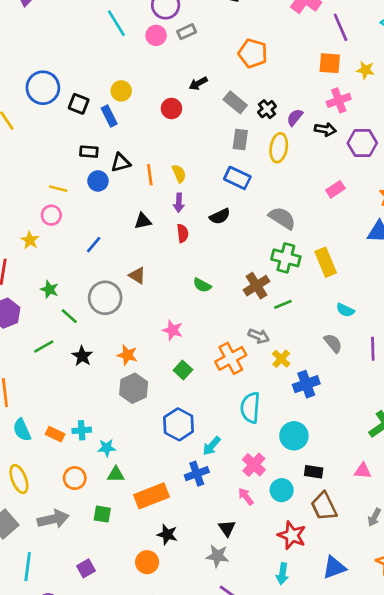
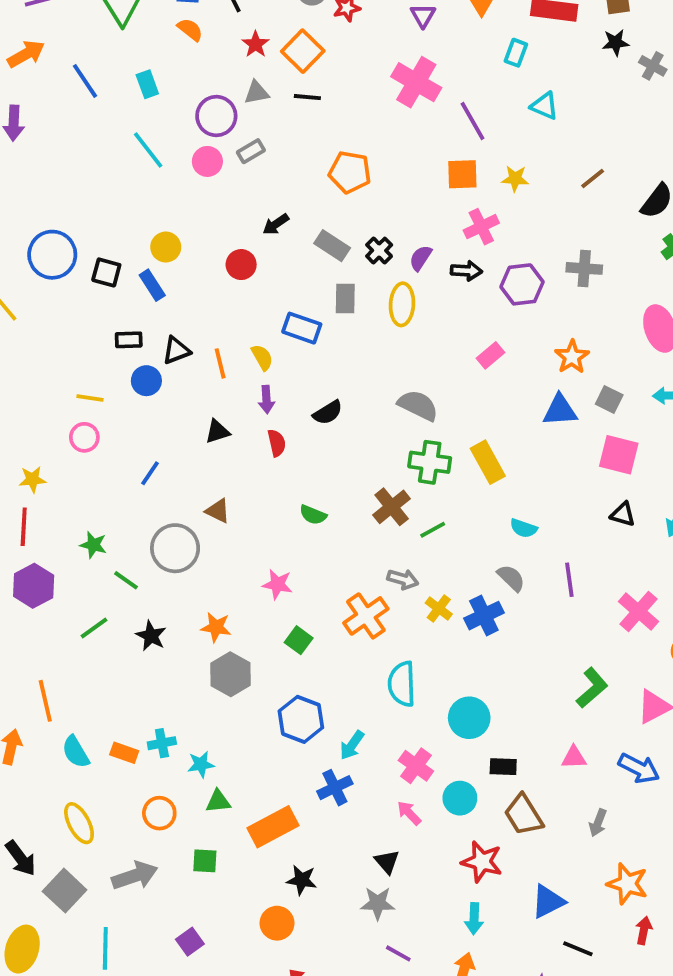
blue rectangle: (237, 178) -> (302, 328), moved
yellow star: (30, 240) -> (32, 479), moved, turned -30
blue cross: (306, 384) -> (484, 616), moved

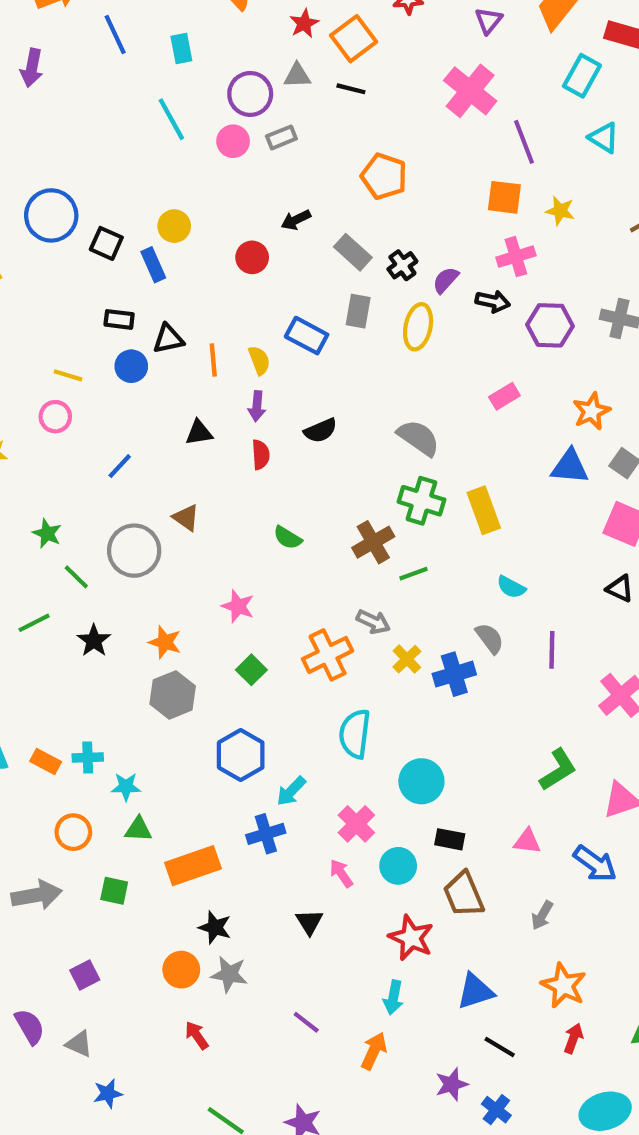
cyan rectangle: (516, 53) -> (582, 76), size x1.4
gray star: (378, 903) -> (229, 974), moved

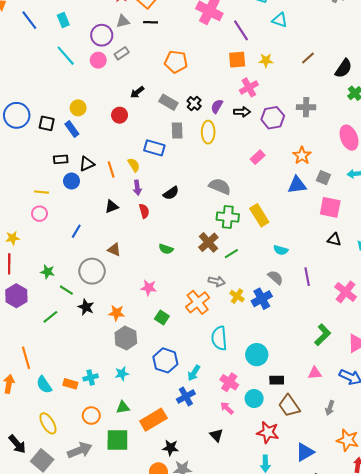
black star: (94, 641) -> (86, 307), moved
cyan star: (126, 787) -> (122, 374), moved
green square: (114, 891) -> (117, 440), size x1.6

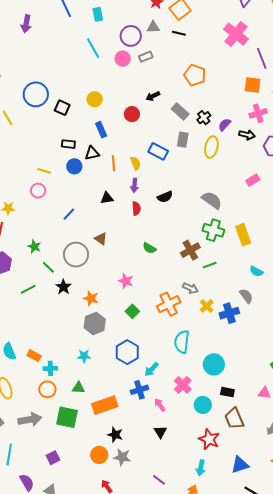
blue rectangle: (72, 129) -> (101, 130), moved
cyan cross: (91, 377) -> (50, 368), moved
pink arrow: (227, 408) -> (160, 405), moved

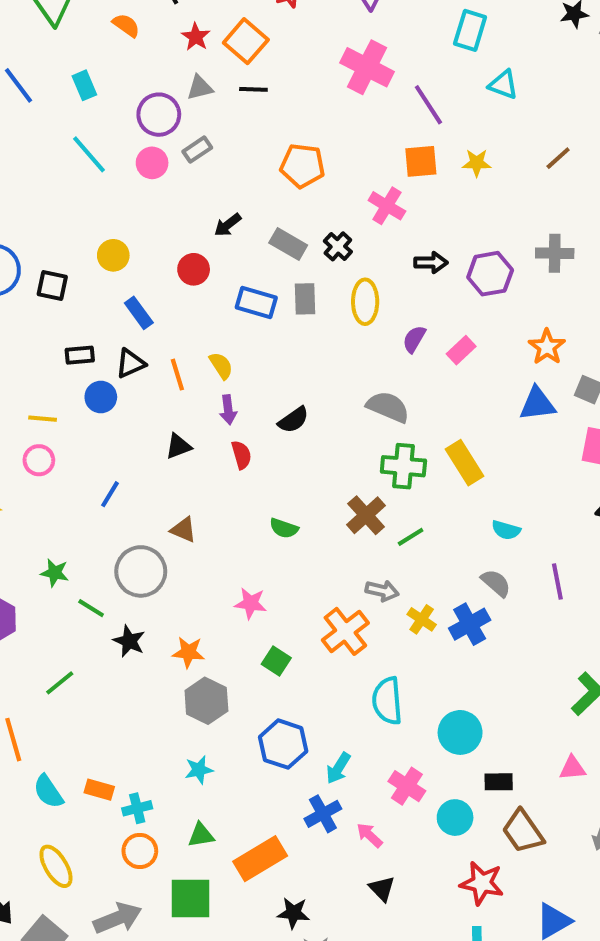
pink cross: (258, 113) -> (387, 206), moved, turned -30
purple semicircle: (225, 125) -> (414, 339), moved
blue rectangle: (158, 151) -> (256, 303), moved
green line: (28, 289) -> (60, 683), moved

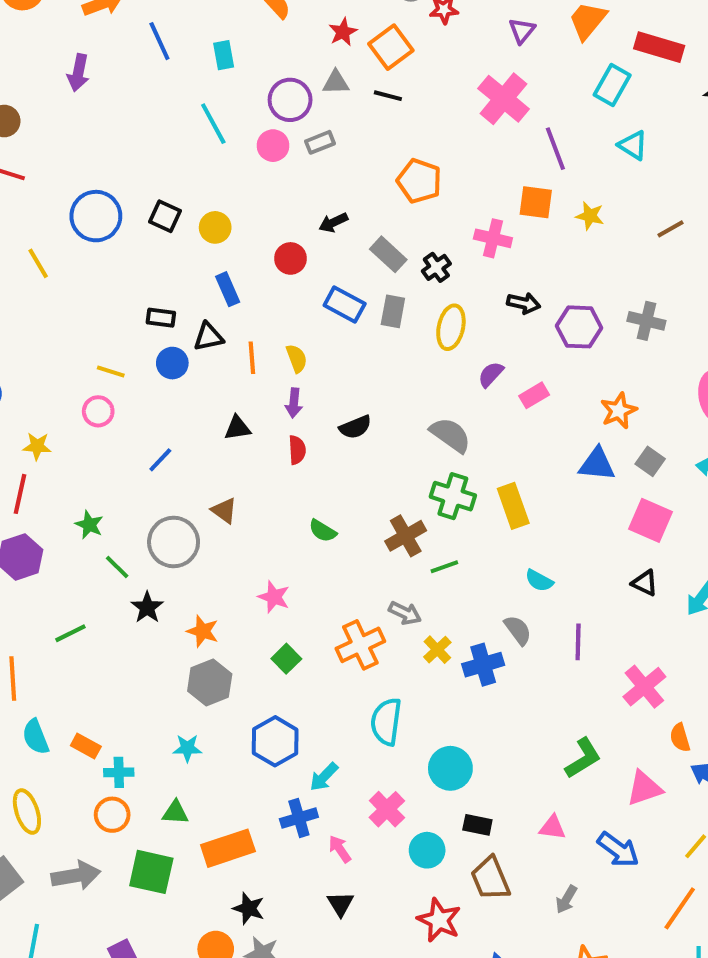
pink cross: (387, 206) -> (493, 238), turned -30
black square: (52, 286) -> (165, 216), moved

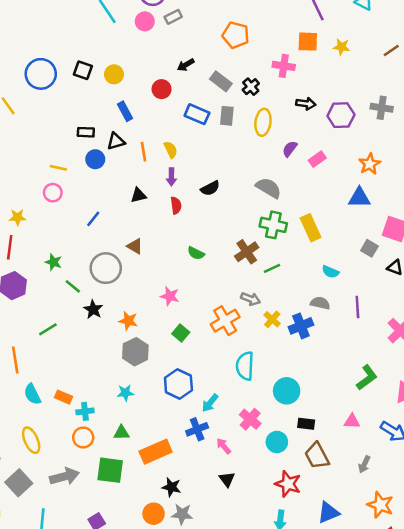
gray square: (650, 461) -> (369, 248), moved
gray semicircle: (518, 630) -> (320, 303), turned -36

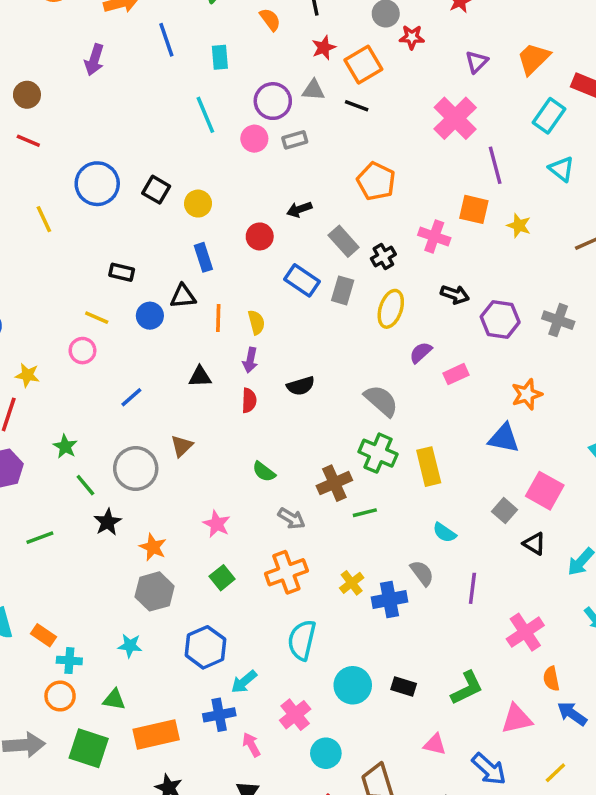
black rectangle: (86, 132) -> (122, 272), moved
brown triangle: (135, 246) -> (182, 446), turned 35
gray arrow: (251, 299) -> (292, 518), moved
gray semicircle: (320, 303) -> (422, 573), turned 30
black rectangle: (306, 424) -> (404, 686), moved

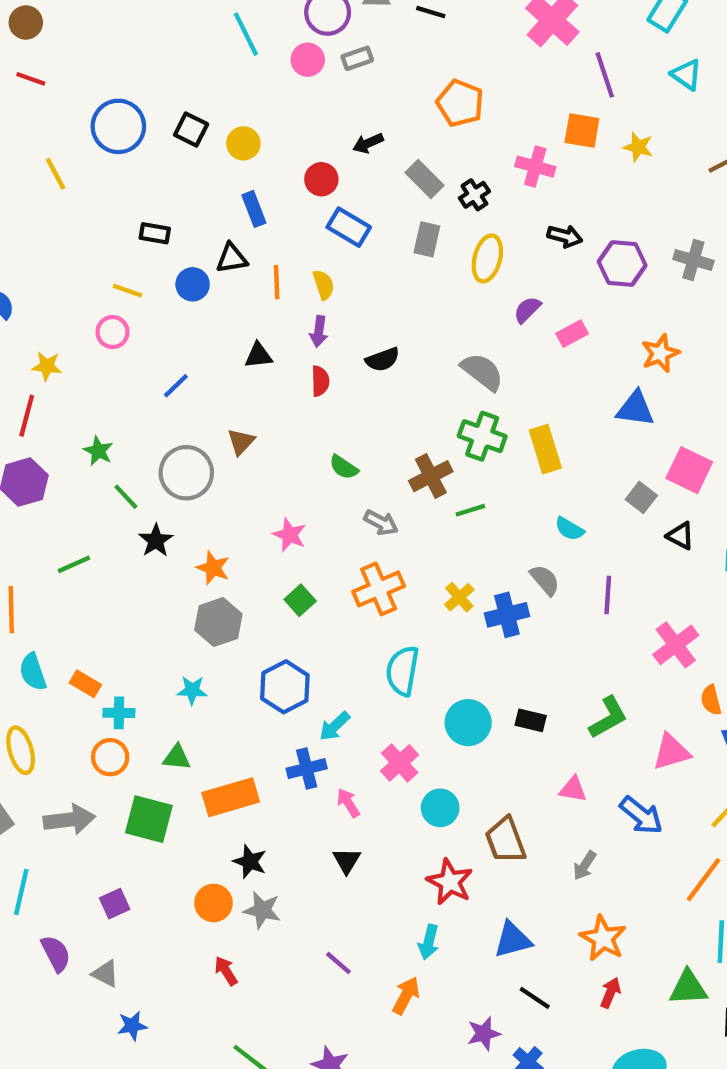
blue rectangle: (302, 280) -> (349, 227), moved

